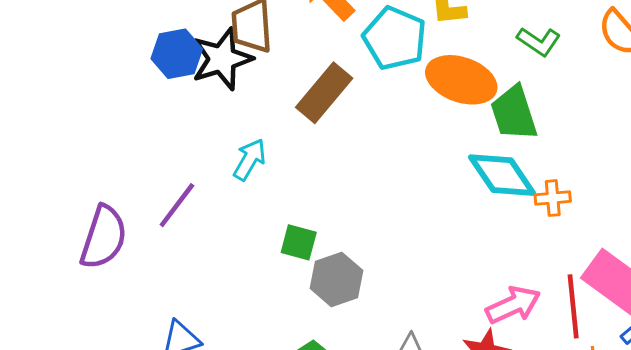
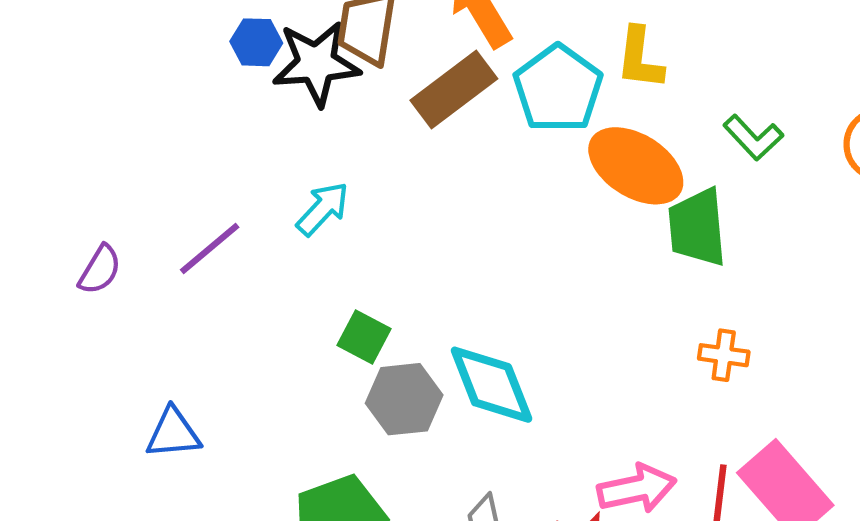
blue hexagon: (177, 54) -> (256, 42), size x0.7
brown rectangle: (324, 93) -> (454, 90), moved
cyan diamond: (502, 175) -> (492, 385), moved
purple semicircle: (104, 237) -> (100, 270), size x0.6

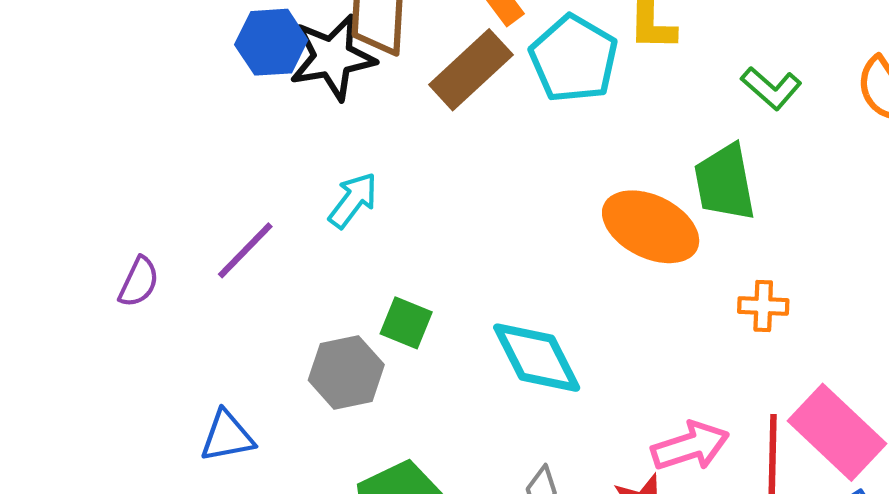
blue hexagon: (256, 42) -> (271, 42), size x1.4
orange ellipse: (636, 166) -> (651, 227), moved
gray hexagon: (404, 399) -> (346, 372), moved

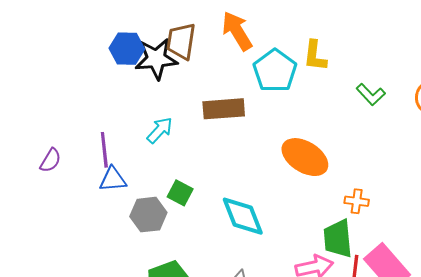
brown rectangle: (471, 70) -> (224, 109), moved, turned 33
green trapezoid: (725, 182) -> (338, 239), moved
purple line: (245, 250) -> (104, 150), turned -56
blue triangle: (227, 436) -> (113, 179), moved

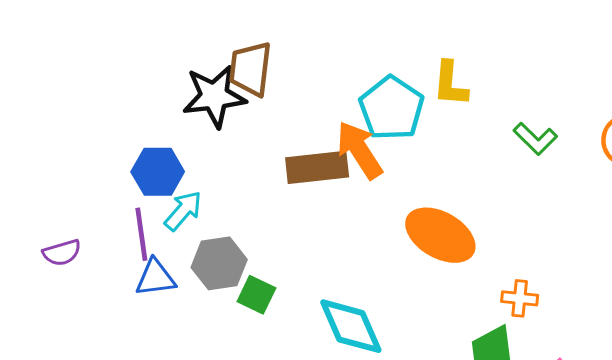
orange arrow: (237, 31) -> (360, 150), moved
blue hexagon: (127, 49) -> (158, 172), moved
cyan arrow: (160, 130) -> (183, 211), moved
purple semicircle: (50, 160) -> (62, 253), turned 45
gray hexagon: (148, 215) -> (219, 263), moved

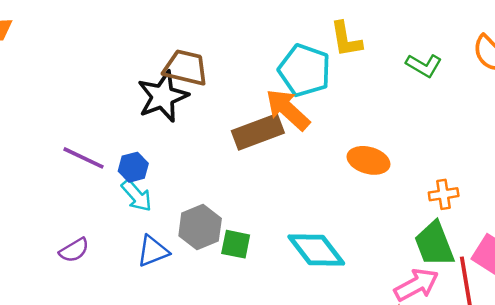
brown trapezoid: (250, 69) -> (186, 68), turned 111
blue hexagon: (158, 172) -> (133, 167), size x0.7
cyan arrow: (183, 211) -> (137, 196), moved, turned 112
purple line: (141, 234) -> (84, 158), moved, turned -42
orange ellipse: (440, 235) -> (369, 160), size x0.7

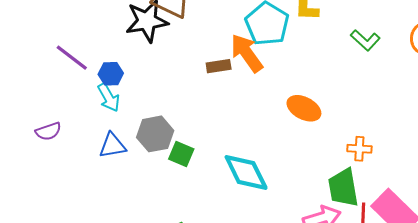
brown rectangle: (258, 132) -> (219, 66), size x0.6

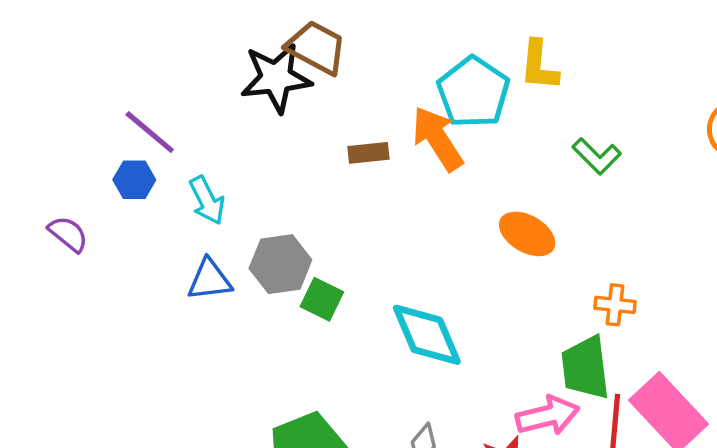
green L-shape: (365, 40) -> (597, 156), moved
brown rectangle: (219, 66) -> (368, 153), moved
blue hexagon: (111, 74) -> (134, 180), moved
purple semicircle: (48, 131) -> (68, 234), moved, turned -125

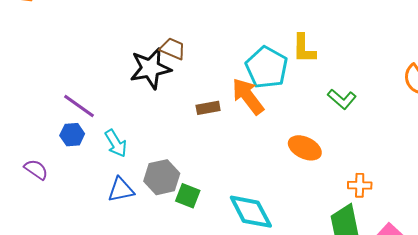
brown trapezoid: (316, 47) -> (173, 49), size x0.7

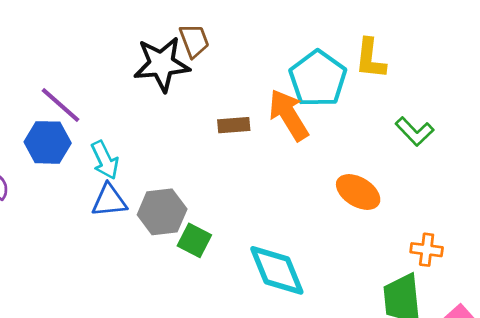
brown trapezoid: (173, 49) -> (194, 41), turned 40
blue hexagon: (72, 135) -> (48, 142), size x1.4
blue triangle: (121, 190) -> (109, 200), moved

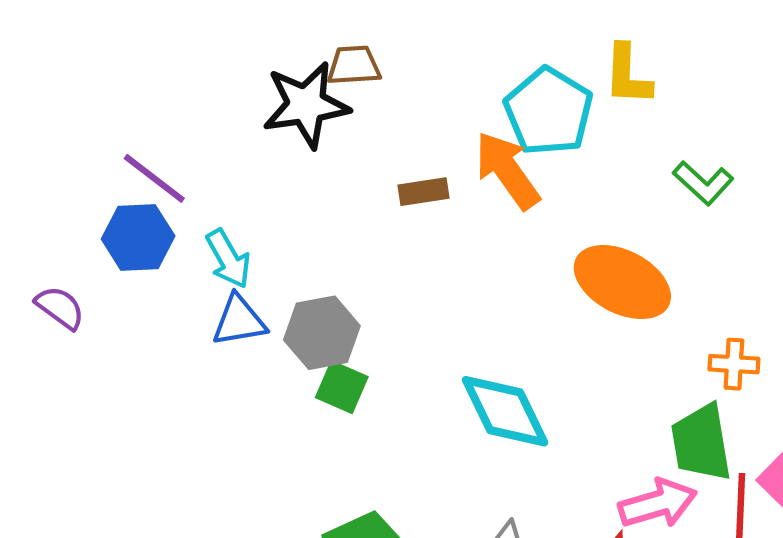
brown trapezoid: (194, 41) -> (354, 65), turned -69
orange ellipse: (358, 192) -> (622, 282), size x1.4
green square: (194, 240) -> (342, 387), moved

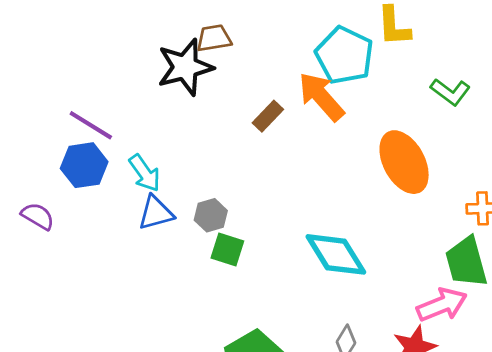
brown rectangle: (423, 192) -> (268, 116), turned -32
orange ellipse: (622, 282) -> (404, 162), turned 40
gray hexagon: (322, 333) -> (211, 215), size x0.7

